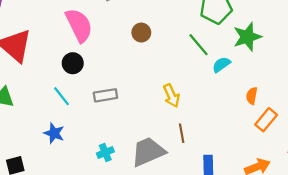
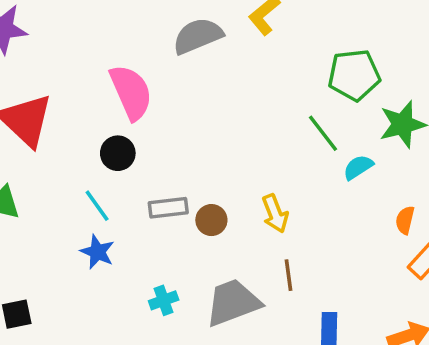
brown circle: (141, 33) -> (211, 220), moved
blue star: (54, 133) -> (97, 252), moved

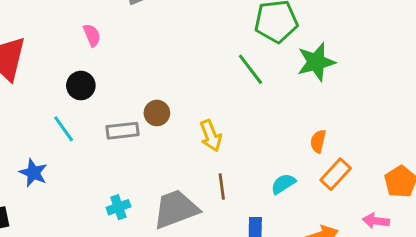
pink semicircle: (131, 92) -> (92, 35), size x0.5
cyan semicircle: (358, 167) -> (283, 184), moved
brown circle: (211, 220) -> (157, 113), moved
blue star: (97, 252) -> (33, 173), moved

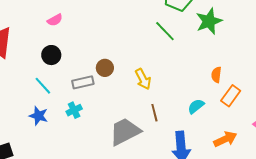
pink semicircle: (92, 35) -> (55, 20), turned 91
blue star: (33, 173) -> (38, 116), moved
cyan cross: (118, 207) -> (74, 110), moved

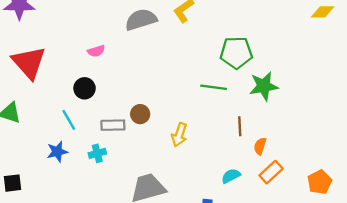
green line: (165, 31) -> (214, 87), turned -50
yellow arrow: (143, 79) -> (179, 135), turned 35
brown line: (154, 113) -> (240, 126), moved
blue star: (38, 116) -> (57, 152), turned 30

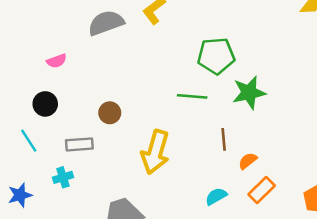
brown circle: (140, 114) -> (110, 113), moved
yellow arrow: (179, 135) -> (155, 152), size x1.6
orange semicircle: (260, 146) -> (248, 161), turned 36
blue star: (57, 152) -> (20, 195), moved

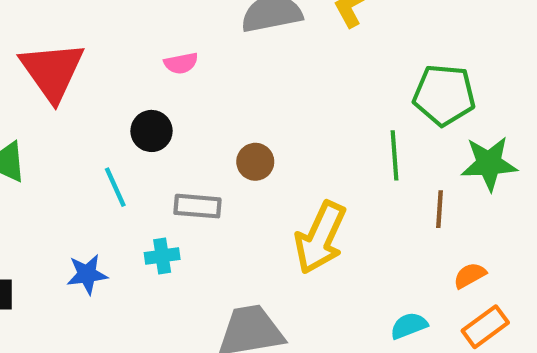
green line: (192, 96) -> (394, 155), turned 72
brown line: (224, 139) -> (439, 209), moved

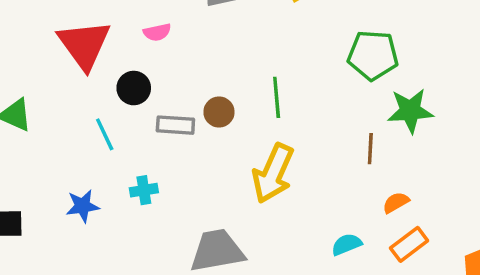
red triangle: (52, 71) -> (84, 45), moved
green line: (394, 155) -> (277, 97), moved
gray rectangle: (197, 206) -> (175, 125), moved

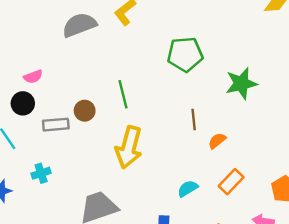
pink semicircle: (157, 32) -> (33, 77), moved
green star: (410, 111) -> (241, 83), moved
orange semicircle: (396, 203) -> (217, 141), moved

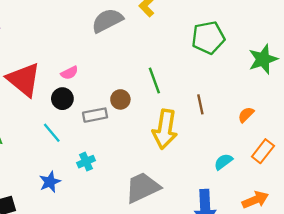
brown line: (194, 119) -> (200, 104), moved

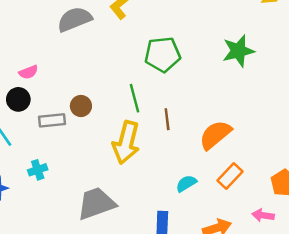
green pentagon: (208, 38) -> (163, 54), moved
green star: (263, 59) -> (238, 51), moved
green line: (154, 81) -> (135, 98), moved
orange semicircle: (246, 115) -> (215, 135), size x1.8

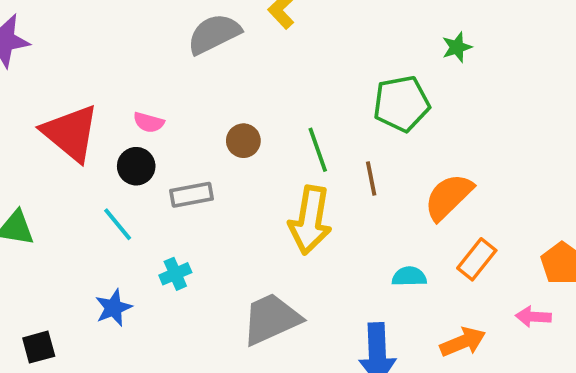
green star: (238, 51) -> (457, 47), moved, size x0.6
green pentagon: (163, 54) -> (401, 104), moved
pink semicircle: (28, 72) -> (149, 122), turned 42
brown circle: (81, 106) -> (243, 141), moved
cyan semicircle: (186, 183) -> (409, 277), turned 35

